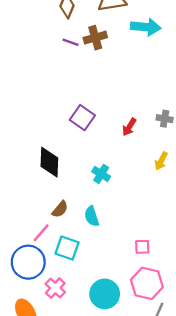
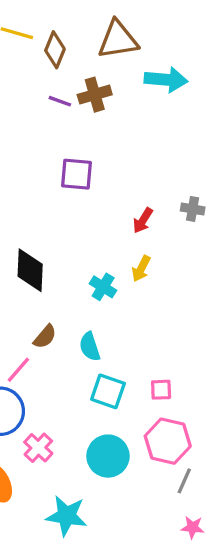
purple square: (82, 118) -> (76, 174), moved, turned -30
yellow arrow: (161, 161) -> (141, 269), moved
cyan square: (67, 248) -> (108, 391), moved

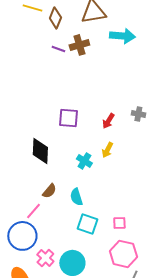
purple square: (76, 174) -> (68, 118), moved
cyan circle: (108, 456) -> (72, 263), moved

